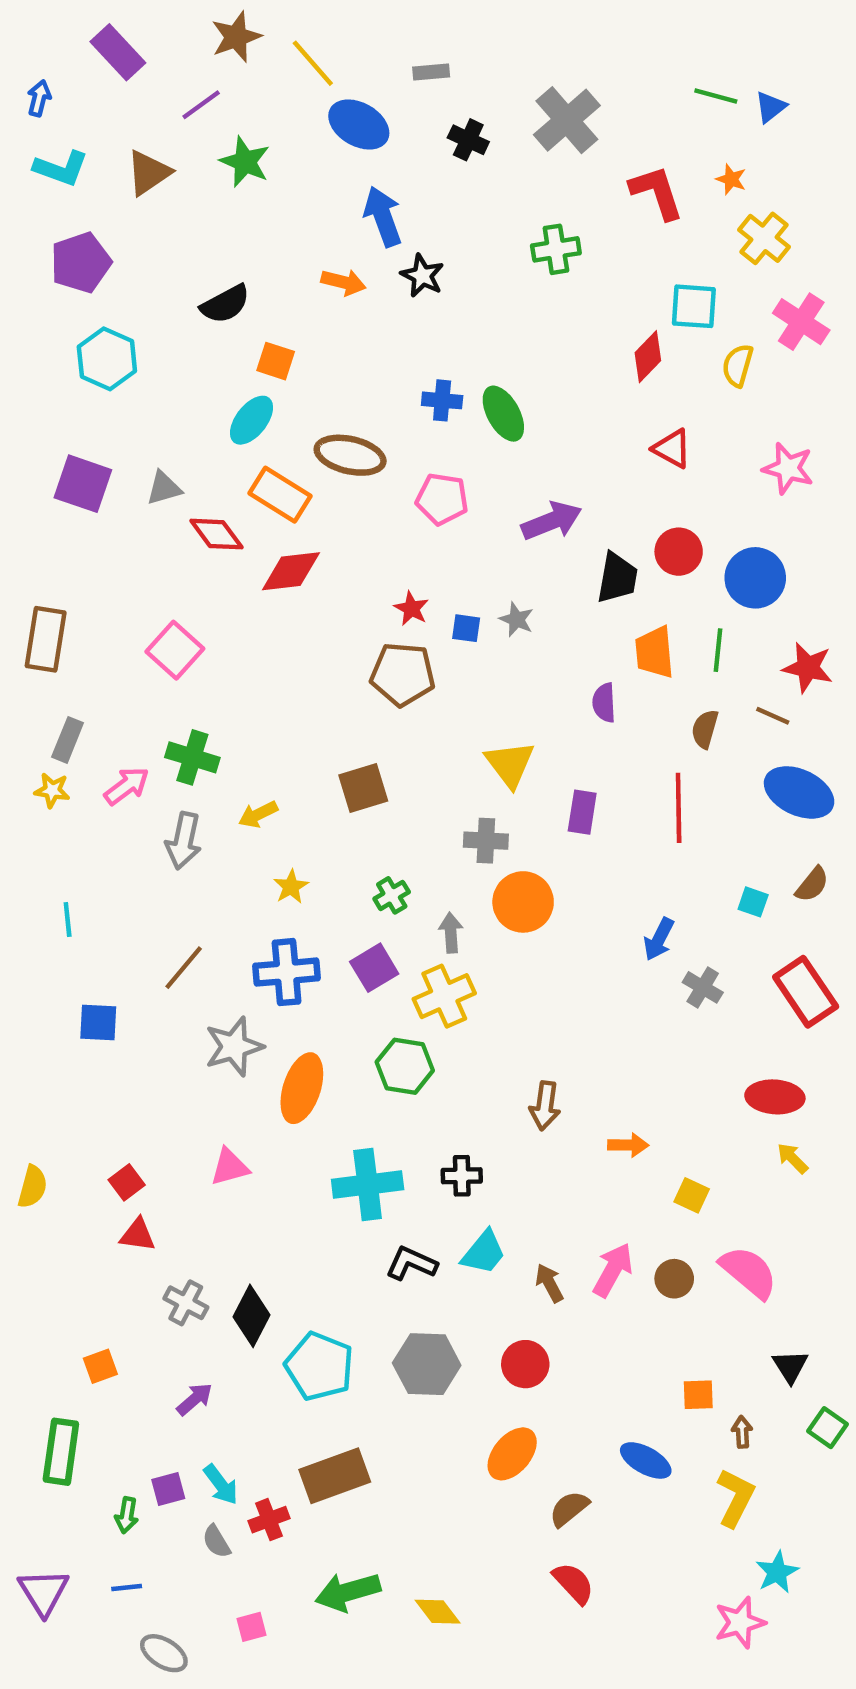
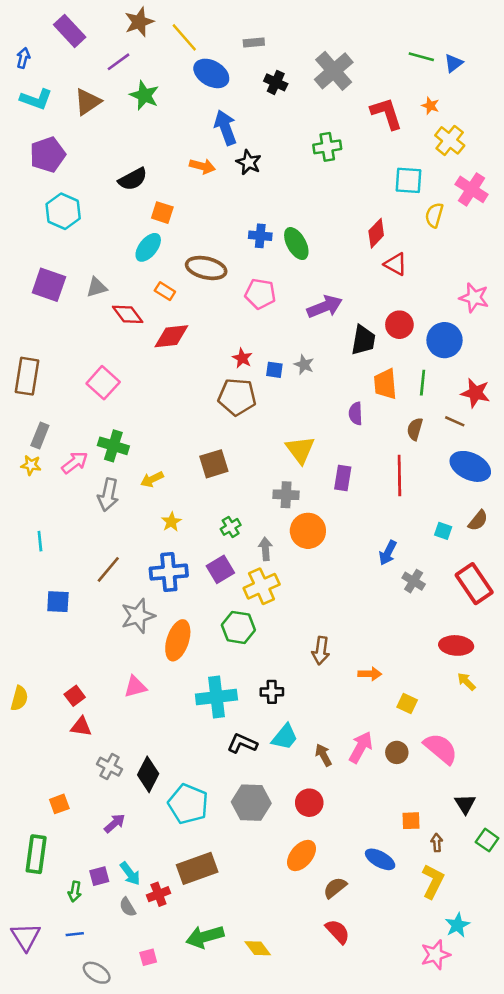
red diamond: (648, 357) -> (376, 233), moved
pink star: (788, 468) -> (474, 298), moved
orange rectangle: (280, 495) -> (165, 291), size x0.6

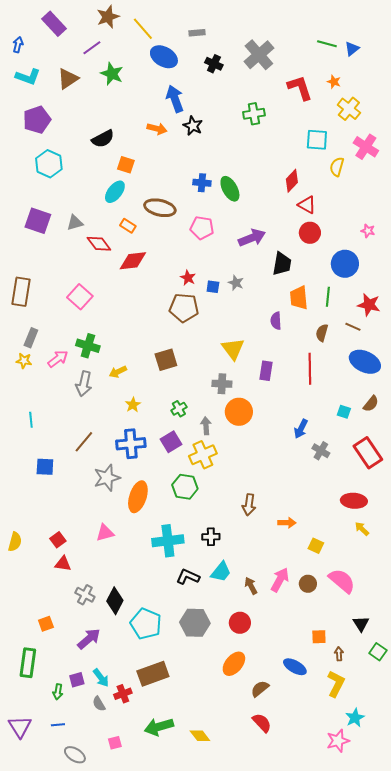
pink star: (474, 298) -> (368, 231), size x0.6
red circle: (399, 325) -> (310, 233), moved
purple arrow: (115, 823) -> (89, 639), size x1.4

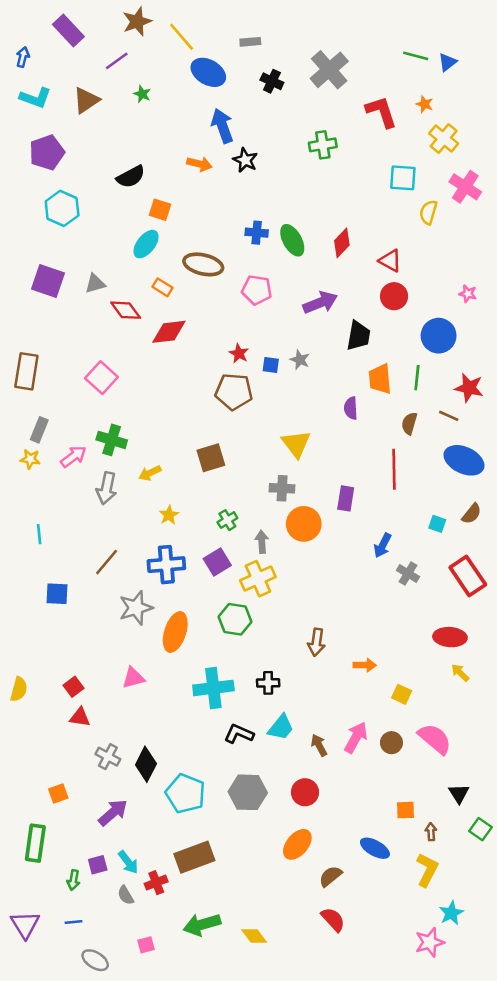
green star: (112, 74) -> (142, 94), size x0.6
red diamond: (292, 181) -> (342, 243), moved
purple rectangle: (266, 371) -> (346, 498), moved

